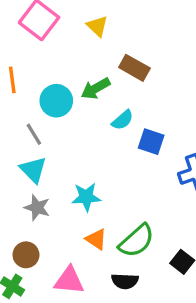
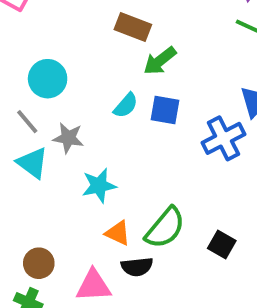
green arrow: (96, 88) -> (160, 61), moved
cyan semicircle: (123, 120) -> (126, 105), moved
gray star: (37, 208) -> (68, 138), moved
black semicircle: (125, 281) -> (137, 267), moved

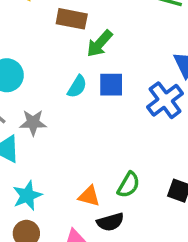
cyan star: (99, 186) -> (27, 196), moved
green semicircle: (165, 228) -> (129, 185), size x0.7

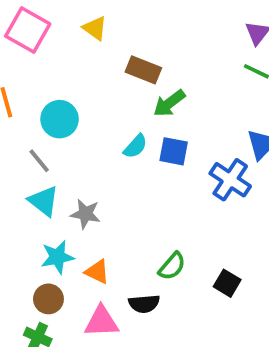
blue cross: (165, 100) -> (230, 180), turned -30
gray star: (33, 123) -> (85, 214), moved
orange triangle: (89, 196) -> (97, 272), moved

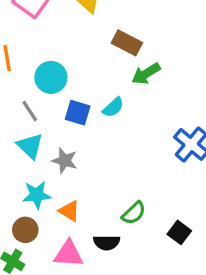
blue square: (174, 151) -> (78, 113), moved

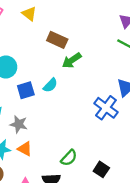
blue square: (78, 113) -> (26, 90), turned -30
orange triangle: (69, 211) -> (25, 149), moved

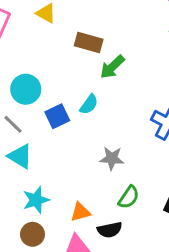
gray star: (19, 124) -> (112, 158), moved
orange triangle: (25, 149) -> (80, 212), moved, turned -35

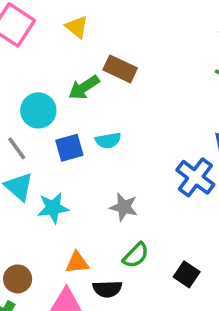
green arrow: (112, 67) -> (84, 87), moved
cyan semicircle: (89, 104) -> (108, 140), turned 35
cyan star: (36, 200) -> (53, 208), moved

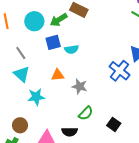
cyan circle: (38, 110) -> (34, 21), moved
blue square: (69, 148) -> (53, 42), moved
cyan star: (53, 208) -> (36, 97), moved
orange triangle: (77, 263) -> (58, 75), moved

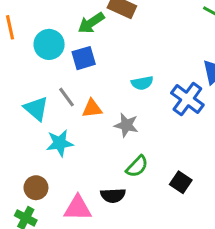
cyan circle: (34, 21) -> (49, 44), moved
cyan semicircle: (71, 49) -> (142, 83), moved
gray line: (21, 53) -> (67, 97), moved

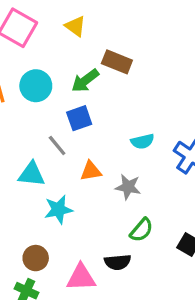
cyan circle: (49, 44) -> (36, 86), moved
gray line: (67, 97) -> (57, 145), moved
cyan triangle: (36, 109) -> (32, 174), turned -32

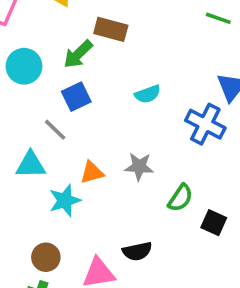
cyan semicircle: (142, 141) -> (148, 94), moved
orange triangle: (91, 171) -> (92, 172), moved
green semicircle: (142, 230) -> (180, 198), moved

